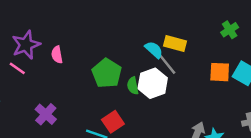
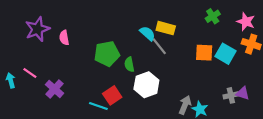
pink line: (17, 68) -> (30, 73), moved
green pentagon: (107, 73) -> (107, 54), turned 30
white hexagon: (153, 83) -> (146, 85), moved

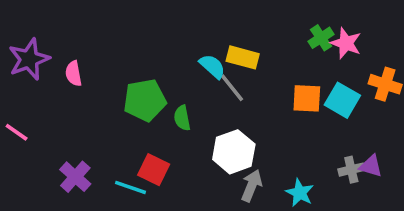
pink star: (246, 22) -> (346, 43), moved
white hexagon: (146, 85) -> (234, 152), moved
purple cross: (55, 89) -> (75, 177), moved
red square: (112, 95) -> (154, 170), turned -30
gray arrow: (185, 105) -> (252, 186), moved

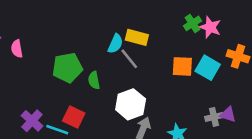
cyan semicircle: (212, 66) -> (115, 44), turned 72
purple cross: (75, 177) -> (32, 121), moved

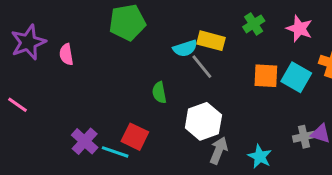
green cross: (192, 23) -> (254, 24), moved
cyan semicircle: (115, 44) -> (185, 48), turned 48
green pentagon: (67, 68) -> (127, 22), moved

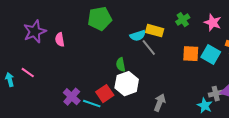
white hexagon: (203, 121) -> (127, 84), moved
red square: (135, 137) -> (105, 94), turned 30
cyan star: (260, 156) -> (205, 106), moved

